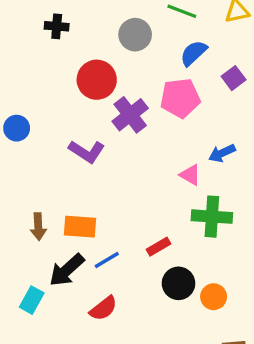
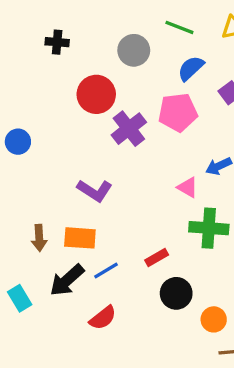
purple L-shape: (87, 151) -> (95, 191), moved
orange circle: (214, 297) -> (214, 319), moved
cyan rectangle: (32, 300) -> (20, 298), moved, turned -60

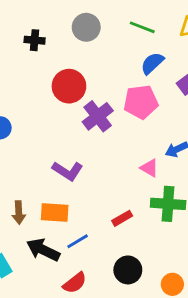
gray circle: (134, 50) -> (86, 27), moved
red rectangle: (157, 257) -> (122, 218), moved
black arrow: (67, 280) -> (43, 250), turned 68
black circle: (176, 293) -> (128, 270), moved

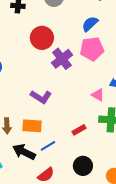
blue semicircle: (152, 63) -> (90, 24), moved

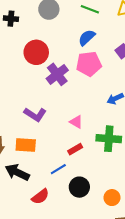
pink triangle: (98, 95) -> (76, 122), moved
blue line: (48, 146) -> (58, 169), moved

